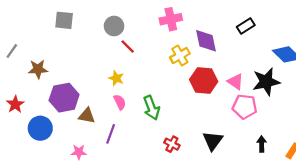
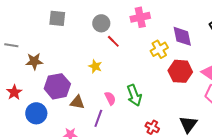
pink cross: (171, 19) -> (140, 17), moved
gray line: (12, 51) -> (11, 45), turned 64
yellow star: (116, 78) -> (95, 66), moved
pink semicircle: (120, 102) -> (110, 98), moved

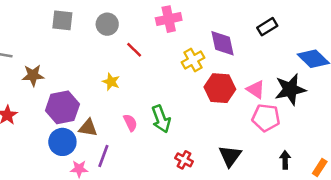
gray circle: (101, 23) -> (107, 24), moved
blue circle: (36, 113) -> (62, 142), moved
purple line: (98, 118) -> (103, 156), moved

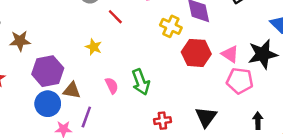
yellow cross: (193, 60) -> (171, 26), turned -35
red cross: (184, 160) -> (162, 121), turned -35

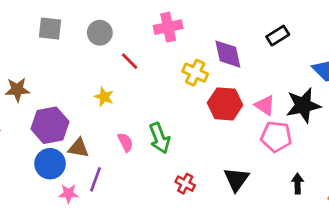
red cross: (162, 121) -> (185, 184), turned 35

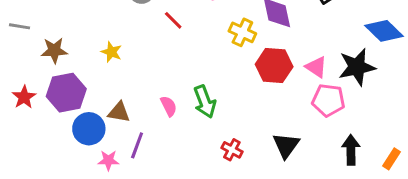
yellow star: (104, 97) -> (111, 52), moved
purple hexagon: (50, 125) -> (66, 93), moved
black arrow: (298, 184) -> (351, 150), size x1.4

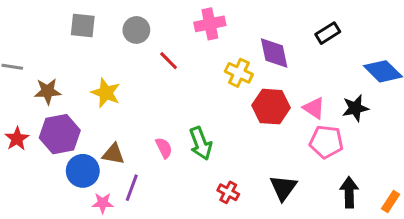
yellow star: (111, 52) -> (106, 93), size x1.4
black star: (357, 67) -> (355, 108), size x0.7

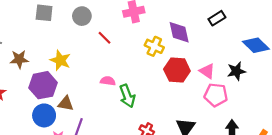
purple hexagon: (60, 134) -> (43, 85), moved
pink semicircle: (164, 148) -> (108, 81), moved, turned -56

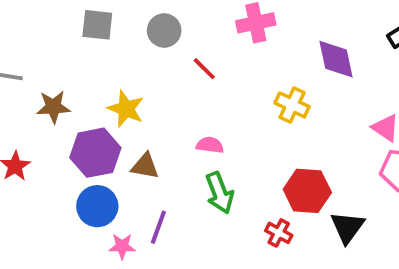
yellow cross: (154, 46) -> (292, 105), moved
red hexagon: (177, 70) -> (307, 191), moved
green arrow: (127, 96) -> (219, 193), moved
brown triangle: (66, 104) -> (145, 166), moved

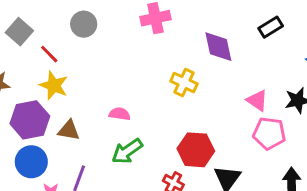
gray square: (97, 25) -> (19, 32), moved, turned 35
red line: (204, 69) -> (49, 54), moved
green arrow: (219, 193) -> (127, 151), turned 76

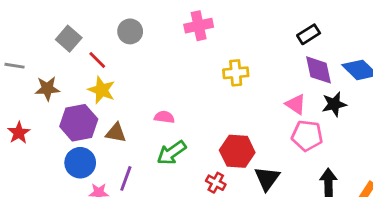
purple diamond: (218, 47) -> (319, 70), moved
yellow cross: (184, 82) -> (236, 73), moved, turned -30

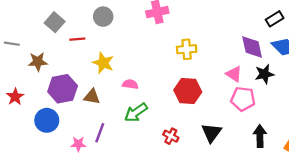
black rectangle: (309, 34) -> (275, 19), moved
red line: (97, 60) -> (77, 39), turned -49
yellow star: (102, 90) -> (103, 63), moved
red hexagon: (237, 151) -> (188, 91), moved
blue circle: (80, 163) -> (47, 120), moved

